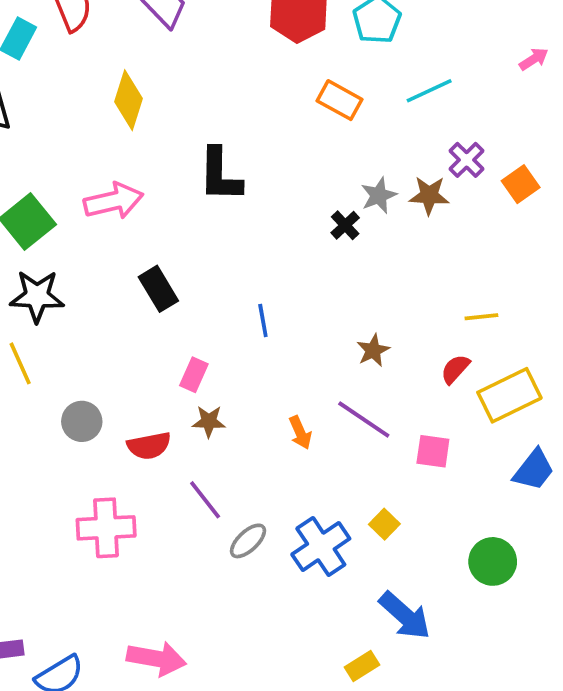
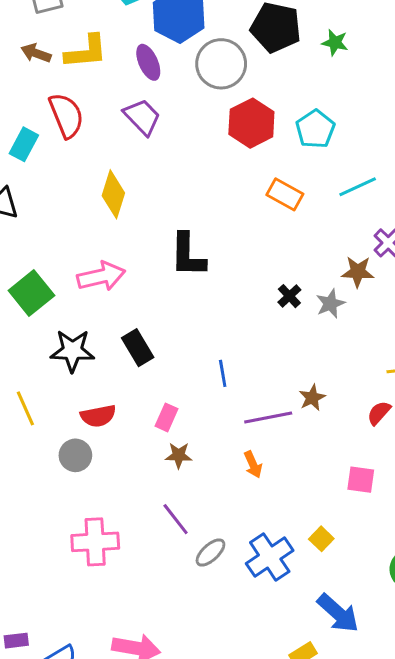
gray star: (379, 195) -> (330, 304), moved
black star: (37, 296) -> (72, 351), moved
purple line: (364, 419) -> (268, 417), moved, turned -45
red semicircle: (149, 446) -> (98, 416), moved

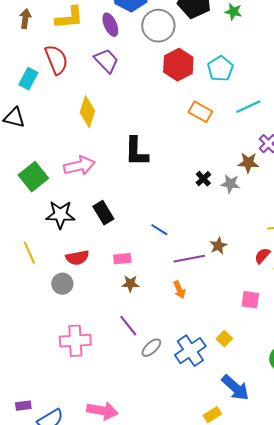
brown arrow: (36, 53) -> (25, 19), moved, turned 78
gray star: (330, 304) -> (230, 184), turned 30
blue line: (223, 373) -> (159, 230), turned -48
pink rectangle: (166, 417) -> (122, 259), turned 60

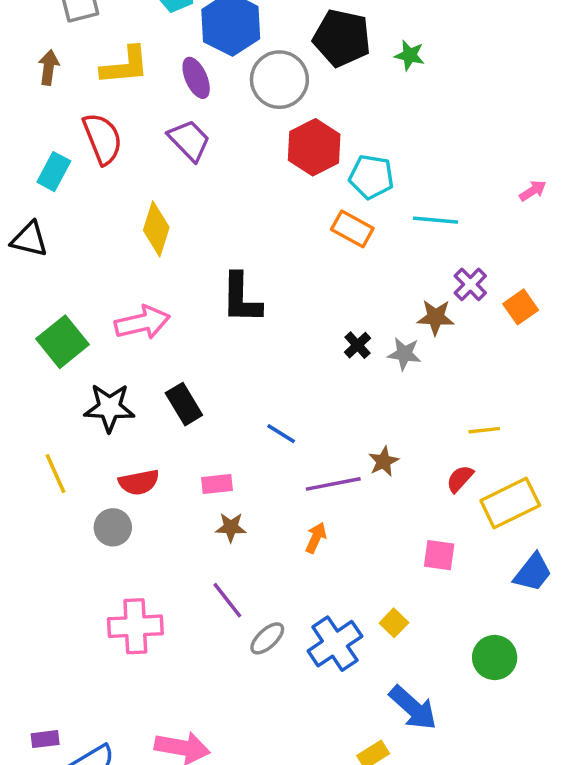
cyan pentagon: (220, 69) -> (371, 177), moved, turned -30
cyan line: (248, 107) -> (436, 220), turned 30
orange arrow: (179, 290) -> (316, 538), turned -132

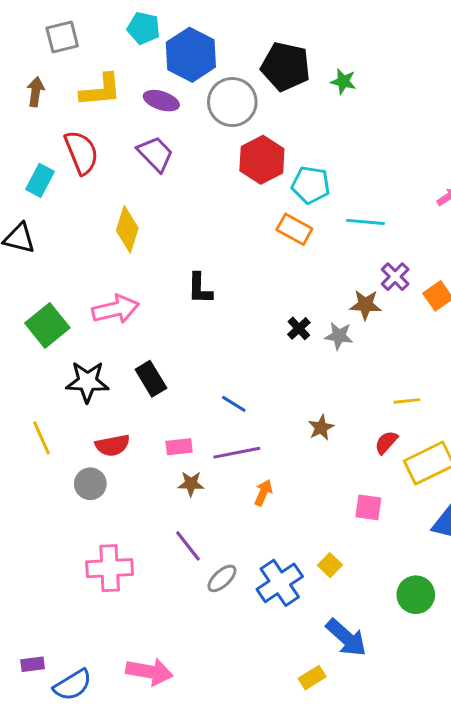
purple ellipse: (196, 78) -> (161, 101), turned -48
black L-shape: (241, 298) -> (200, 288), size x0.7
purple line: (333, 484) -> (237, 453), moved

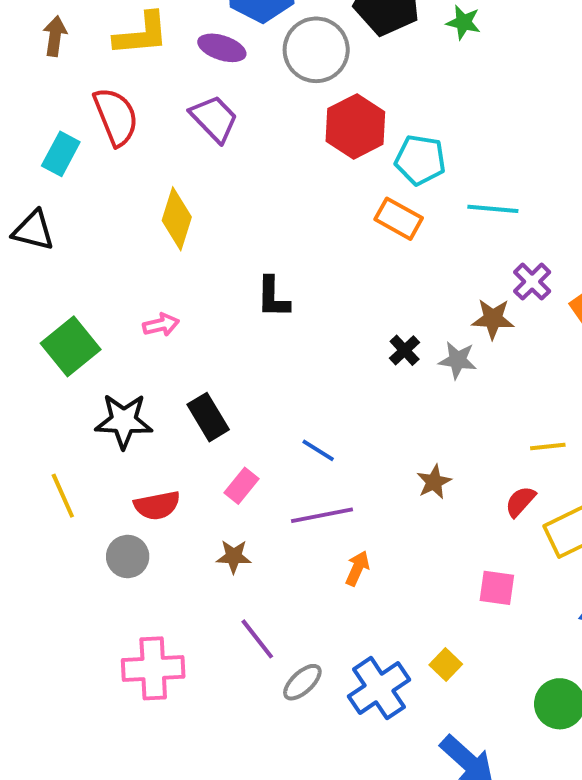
pink arrow: (115, 309) -> (161, 325), size x0.6
pink rectangle: (179, 447) -> (242, 486), moved, turned -45
brown star: (191, 484) -> (234, 556), moved

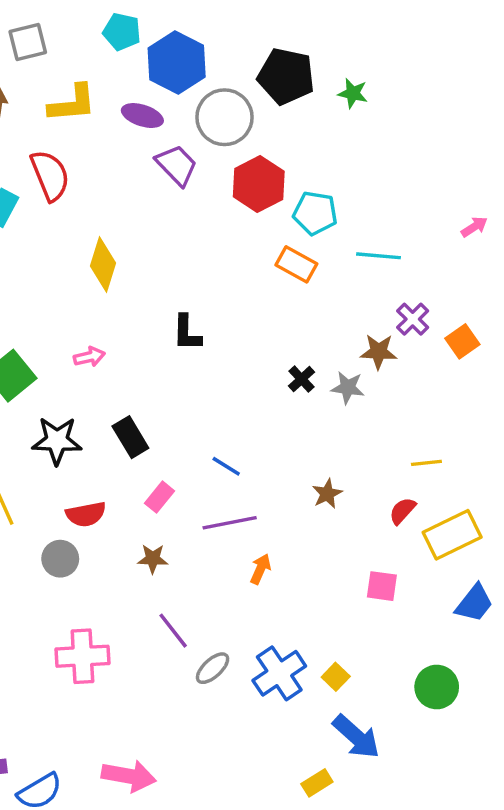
purple trapezoid: (214, 119) -> (177, 165), moved
yellow square: (446, 664) -> (336, 677), moved

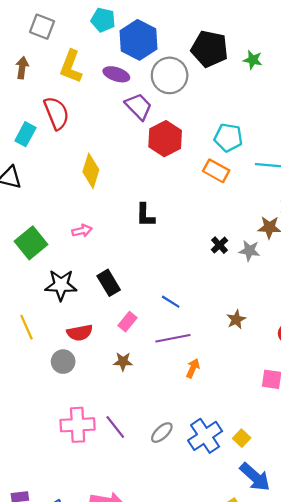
gray square: (28, 42) -> (42, 27), turned 35
yellow L-shape: (72, 104) -> (71, 67), turned 116
red hexagon: (259, 184) -> (165, 139), moved
purple line: (173, 631) -> (115, 427), moved

